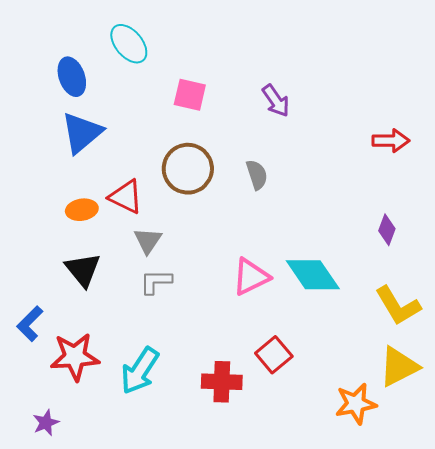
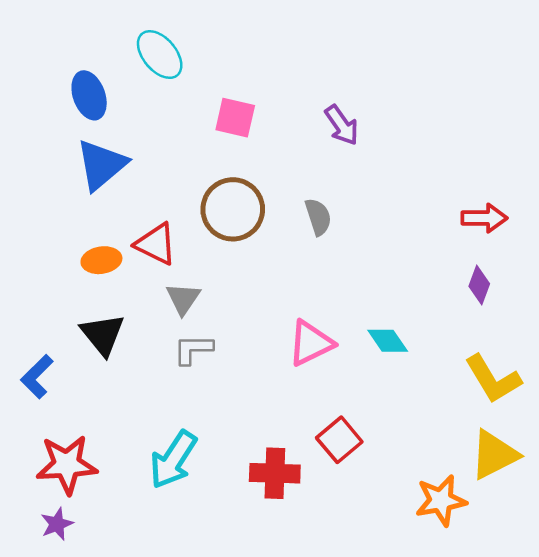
red arrow: (391, 141) -> (484, 218), moved
cyan diamond: (313, 275) -> (388, 341), size x0.6
blue L-shape: (30, 324) -> (37, 377), moved
red star: (75, 357) -> (67, 465), moved

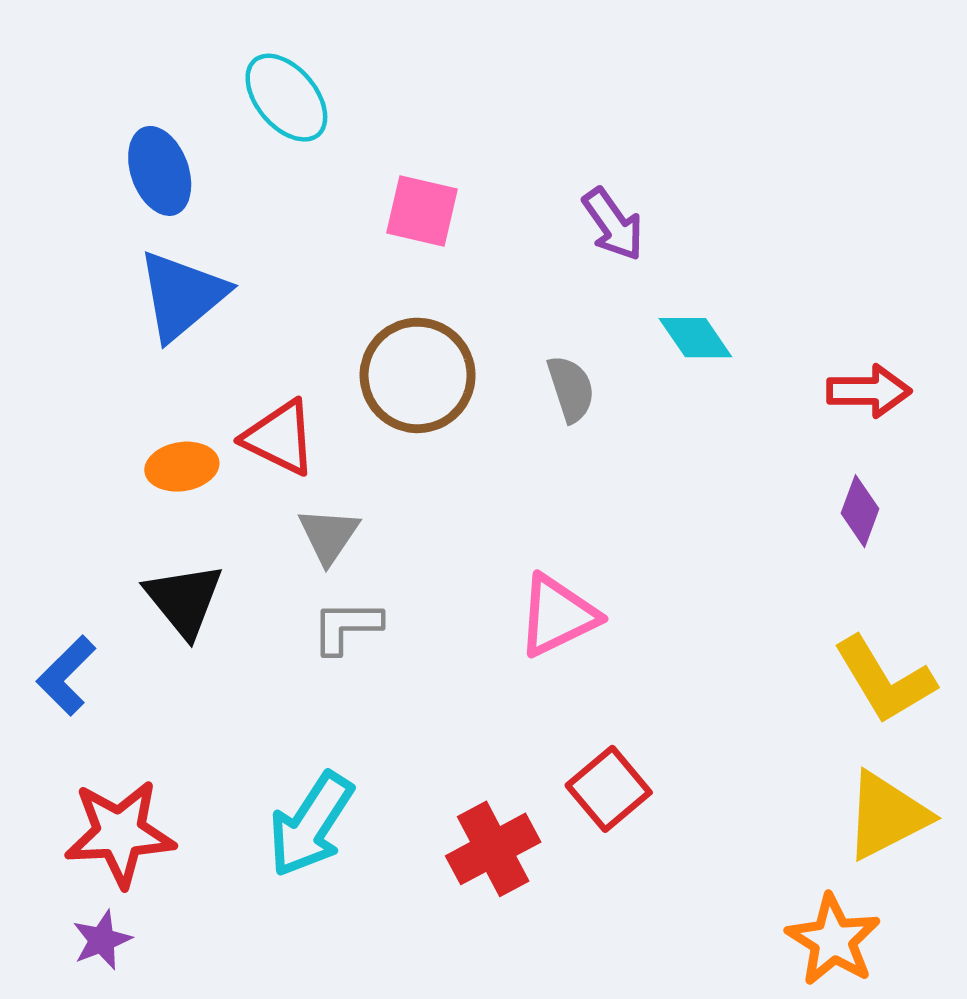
cyan diamond: (388, 341) -> (695, 338), moved
red cross: (275, 473) -> (493, 849), turned -30
orange star: (441, 500) -> (833, 940), moved, turned -30

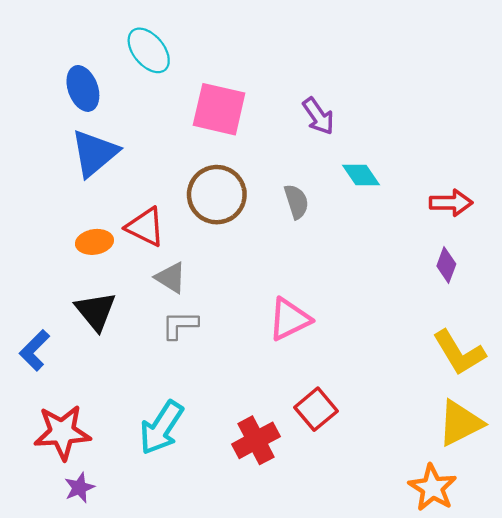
pink square: (422, 211) -> (219, 109), size x1.4
gray triangle: (329, 535) -> (171, 278), turned -32
purple star: (102, 940) -> (79, 488), moved

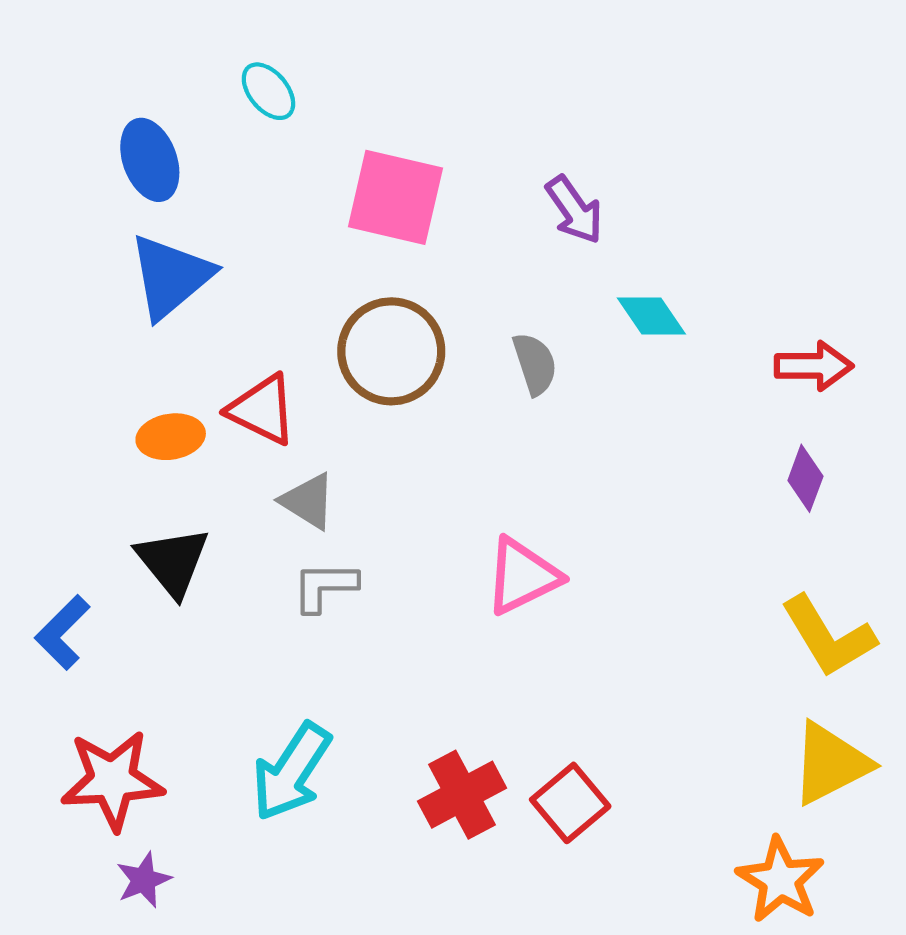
cyan ellipse: (149, 50) -> (268, 91), size x0.7
red square: (316, 409) -> (570, 803), moved

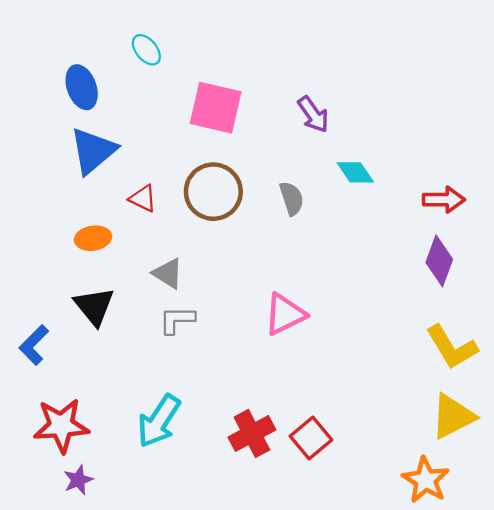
red triangle: (262, 410) -> (143, 198), moved, size x0.7
purple diamond: (805, 478) -> (439, 261), size x1.4

